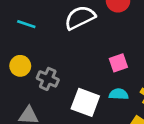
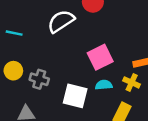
pink square: (118, 63) -> (100, 57), size x1.5

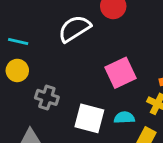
yellow circle: (13, 71) -> (17, 70), moved
cyan semicircle: (104, 85) -> (124, 118), moved

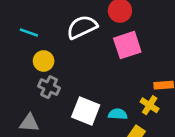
yellow circle: (17, 70) -> (44, 61), moved
pink square: (120, 73) -> (127, 45), moved

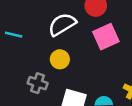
yellow circle: (44, 61) -> (60, 59), moved

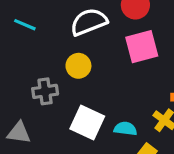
gray cross: (38, 83) -> (45, 91), turned -36

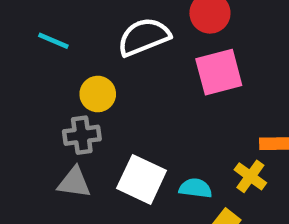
yellow circle: (78, 66) -> (98, 94), moved
gray triangle: (19, 133) -> (74, 182), moved

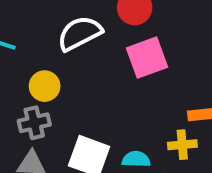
yellow cross: (250, 176) -> (182, 145), turned -36

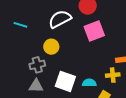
yellow circle: (45, 86) -> (51, 47), moved

